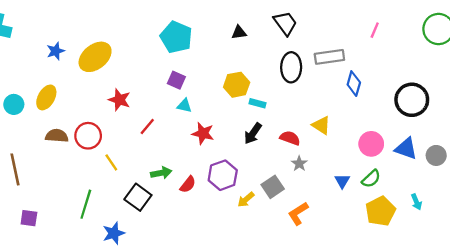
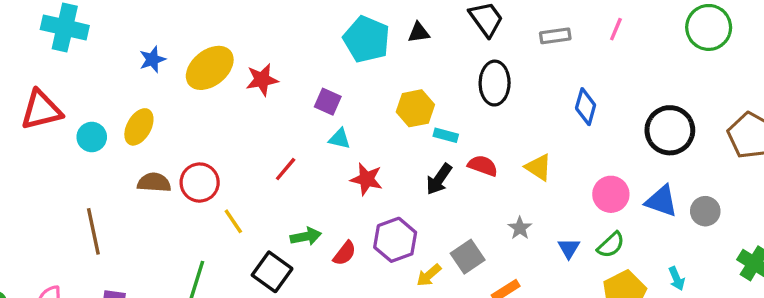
cyan pentagon: (176, 37) -> (366, 39), moved
gray rectangle: (329, 57) -> (555, 36), moved, size x0.7
red star: (119, 100) -> (262, 80), moved, turned -30
red semicircle: (290, 138) -> (483, 166), moved
gray star: (299, 164) -> (520, 228), moved

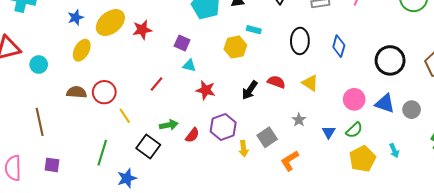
black ellipse: (495, 83) -> (300, 41), moved
yellow ellipse: (139, 127) -> (82, 50), moved
cyan rectangle: (446, 135) -> (254, 30), moved
yellow arrow: (429, 275) -> (244, 149), turned -56

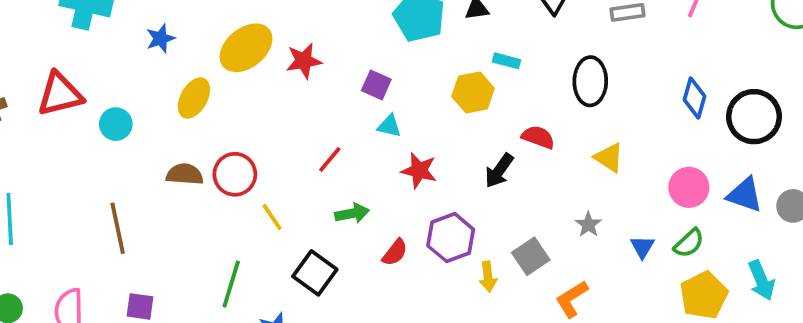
blue star: (76, 17) -> (160, 38), moved
blue diamond: (339, 46) -> (694, 98), moved
red semicircle: (276, 82) -> (538, 137), moved
green arrow: (169, 125) -> (352, 213), moved
cyan arrow: (394, 151) -> (761, 280), size x1.5

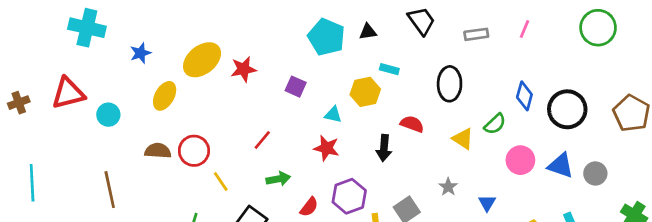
cyan triangle: (389, 126) -> (333, 115), moved
black arrow: (499, 171) -> (384, 148), turned -30
green semicircle: (689, 243) -> (495, 124), moved

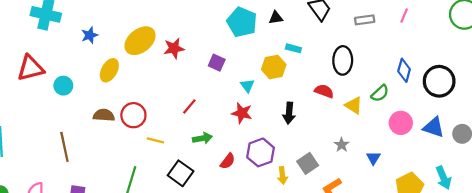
cyan triangle: (333, 115) -> (247, 86), turned 40
red semicircle: (412, 124) -> (324, 91), moved
yellow line: (221, 182) -> (155, 140), turned -42

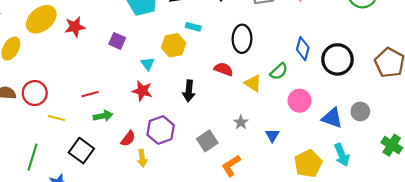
red line: (189, 106) -> (90, 94), moved, turned 35
blue triangle: (434, 127) -> (332, 118), moved
yellow arrow: (282, 175) -> (142, 158), moved

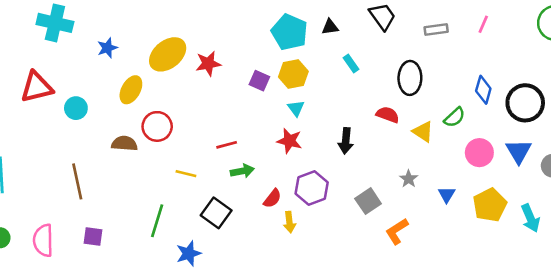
cyan rectangle: (193, 27) -> (351, 64), turned 40
yellow hexagon: (174, 45) -> (293, 74), moved
red circle: (35, 93) -> (157, 126), moved
blue triangle: (332, 118) -> (519, 151), moved, turned 40
yellow pentagon: (308, 164) -> (490, 205), moved

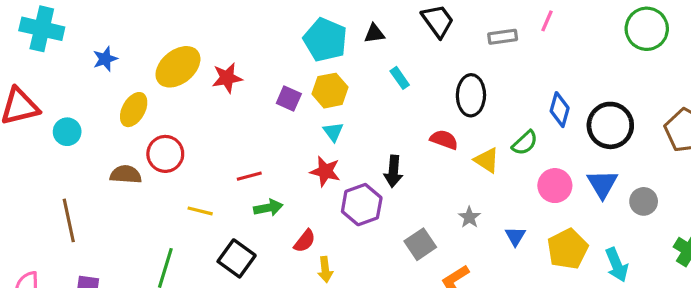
pink line: (483, 24) -> (547, 21), moved
purple hexagon: (312, 188) -> (362, 205), moved

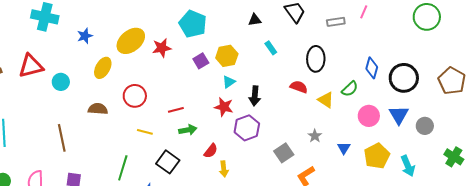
cyan pentagon: (325, 40) -> (193, 24), moved
purple square: (289, 98) -> (201, 61), turned 35
cyan triangle: (333, 132) -> (229, 82), turned 32
red circle: (165, 154) -> (135, 96), moved
black arrow: (393, 171) -> (255, 96), moved

